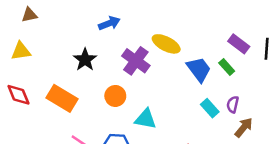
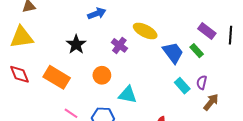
yellow triangle: (21, 51) -> (22, 37), size x1.4
purple cross: (136, 61) -> (119, 45), size x0.7

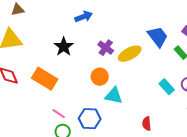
yellow ellipse: (145, 31) -> (130, 54), moved, turned -55
blue trapezoid: (173, 53) -> (158, 37), moved
orange circle: (102, 75) -> (100, 77), moved

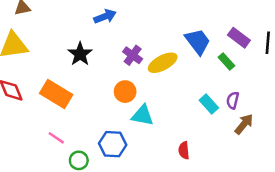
pink line: (59, 114) -> (56, 138), moved

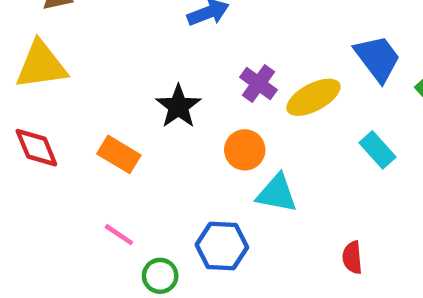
black star: (80, 54) -> (178, 106), moved
orange rectangle: (56, 94) -> (119, 154), size x0.7
cyan rectangle: (209, 104) -> (378, 150), moved

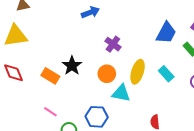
blue trapezoid: (378, 58) -> (166, 33), turned 65
yellow ellipse: (313, 97) -> (138, 72), moved, turned -45
black star: (178, 106) -> (72, 66), moved

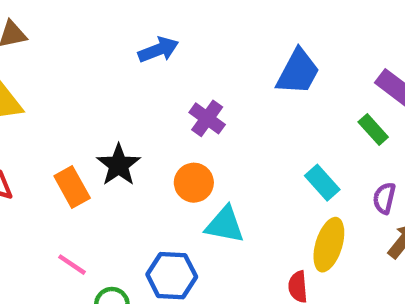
blue trapezoid: (166, 33) -> (298, 72), moved
yellow ellipse: (138, 72) -> (329, 245), moved
orange rectangle: (50, 76) -> (72, 187), turned 30

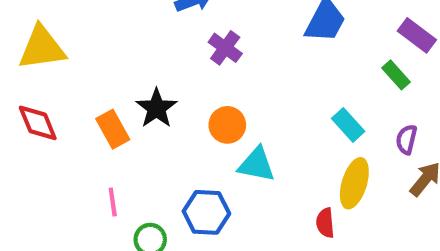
purple cross: (207, 118) -> (225, 48), moved
pink line: (72, 265) -> (113, 202), turned 48

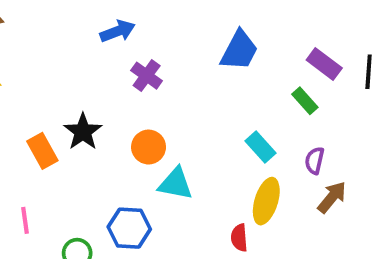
pink line: (113, 202) -> (25, 220), moved

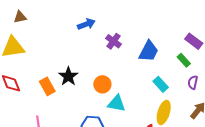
blue trapezoid: (239, 51) -> (149, 51), moved
purple cross: (147, 76) -> (113, 41), moved
purple semicircle: (315, 161) -> (193, 82), moved

